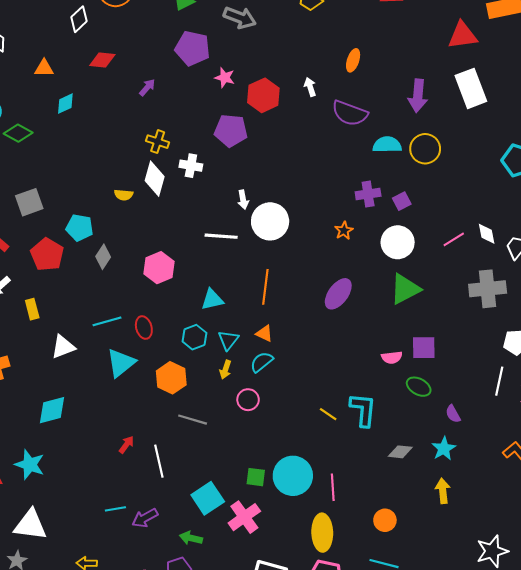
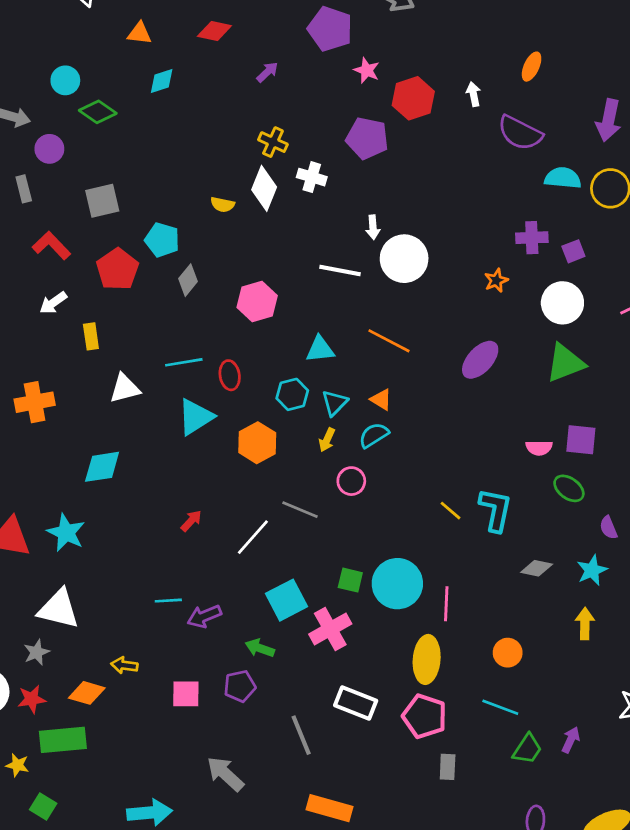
orange line: (265, 287) -> (389, 341), turned -76
gray line: (193, 420) -> (300, 510), moved
white line: (159, 461) -> (253, 537), moved, turned 48

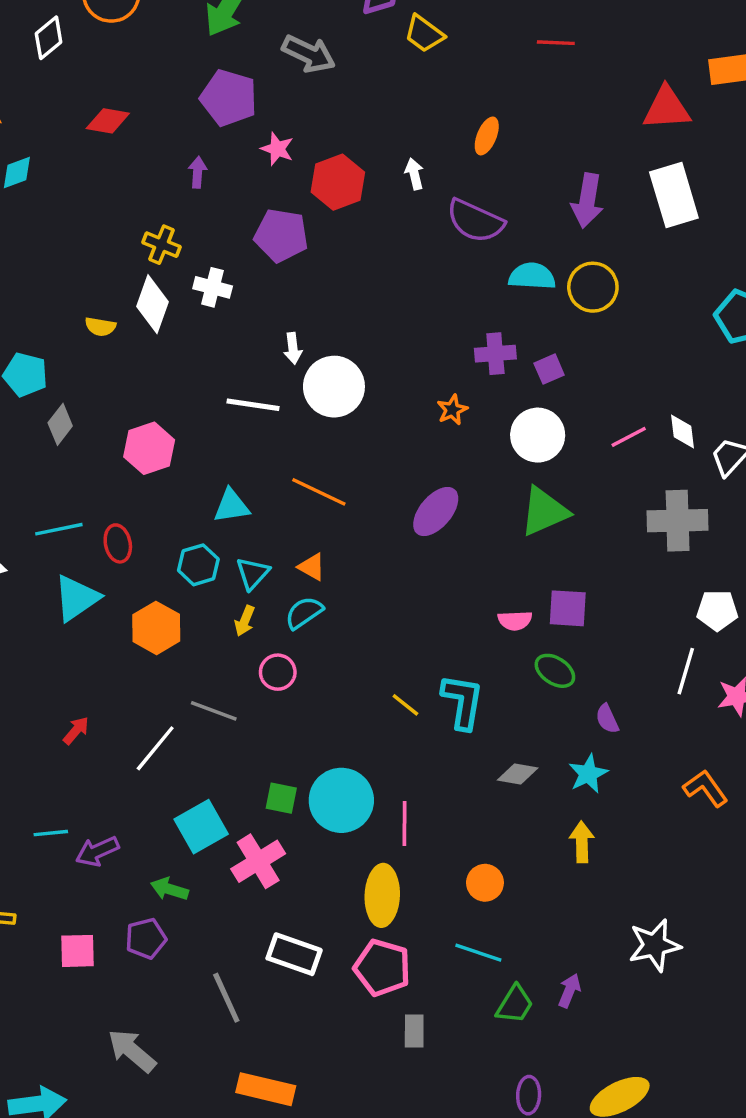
red diamond: (214, 31) -> (108, 121), moved
purple arrow: (267, 72) -> (198, 172), moved, turned -40

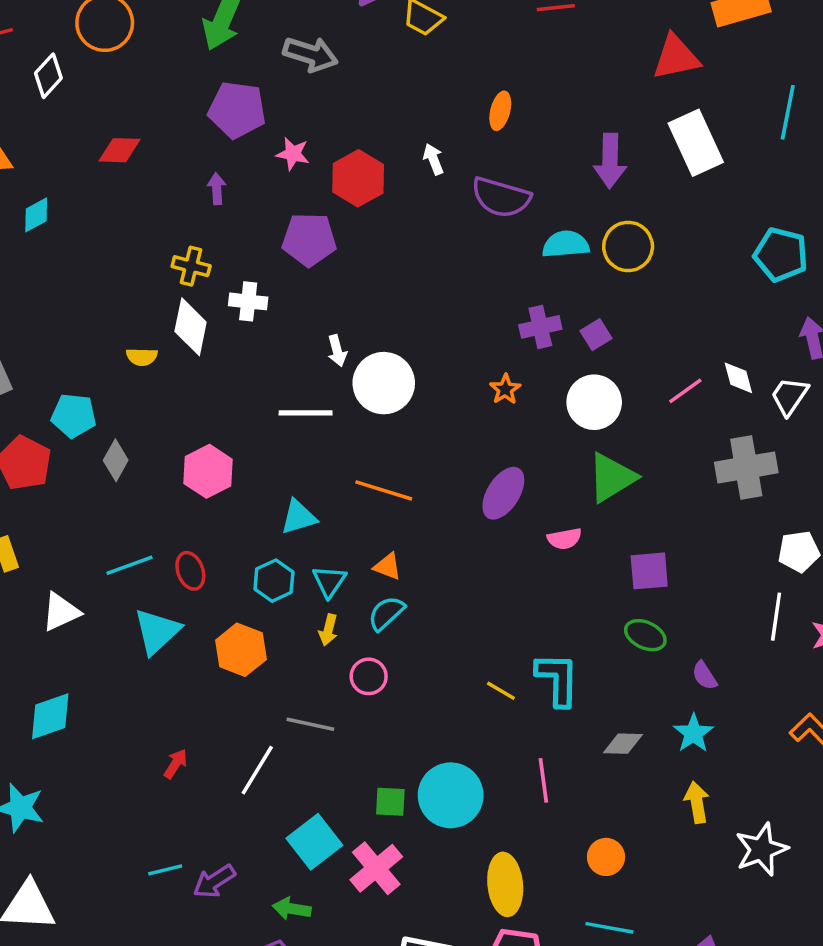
pink semicircle: (515, 621) -> (564, 539), moved
pink line: (405, 824) -> (543, 780), moved
white star: (655, 945) -> (761, 849), moved

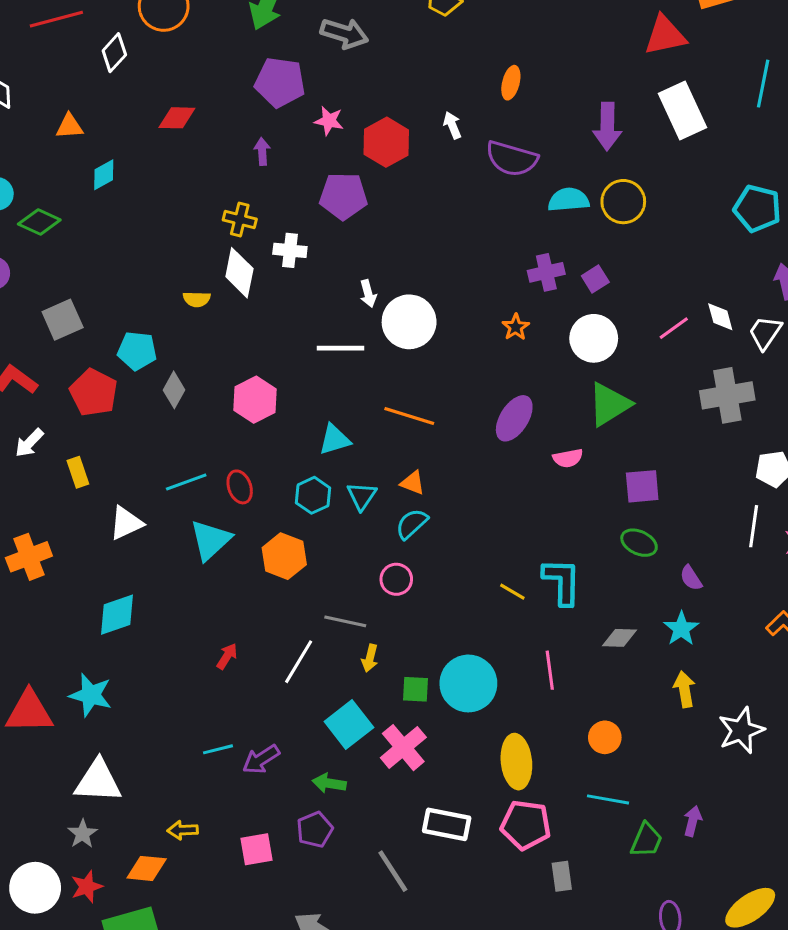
yellow arrow: (328, 630) -> (370, 658), moved

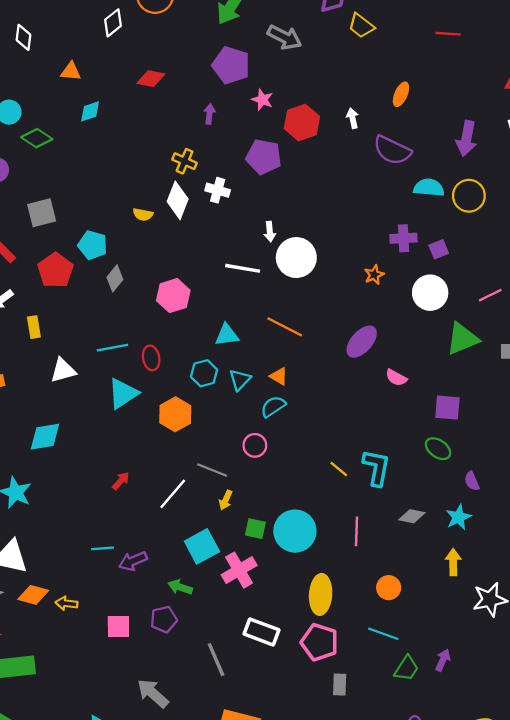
green triangle: (609, 404) -> (462, 339), moved
pink semicircle: (568, 458) -> (396, 378), turned 30
orange diamond: (147, 868) -> (33, 595), moved

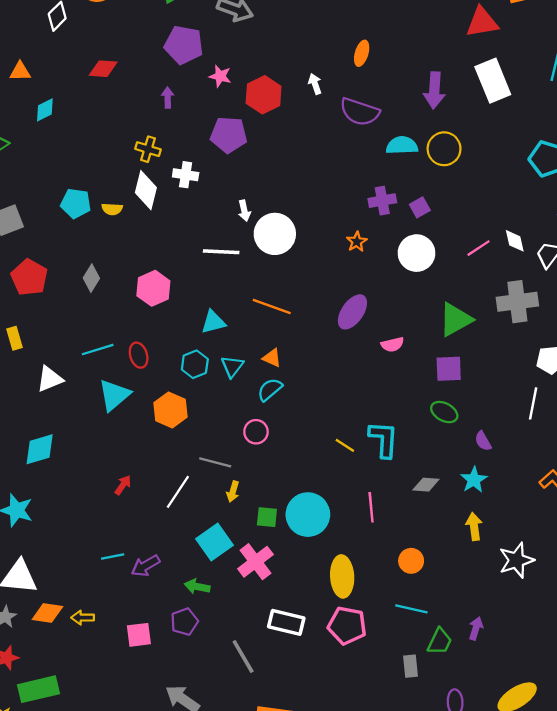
cyan pentagon: (93, 245) -> (76, 203), moved
green triangle: (462, 339) -> (455, 320), moved
pink semicircle: (396, 378) -> (392, 344), turned -35
gray rectangle: (340, 684) -> (410, 666), moved

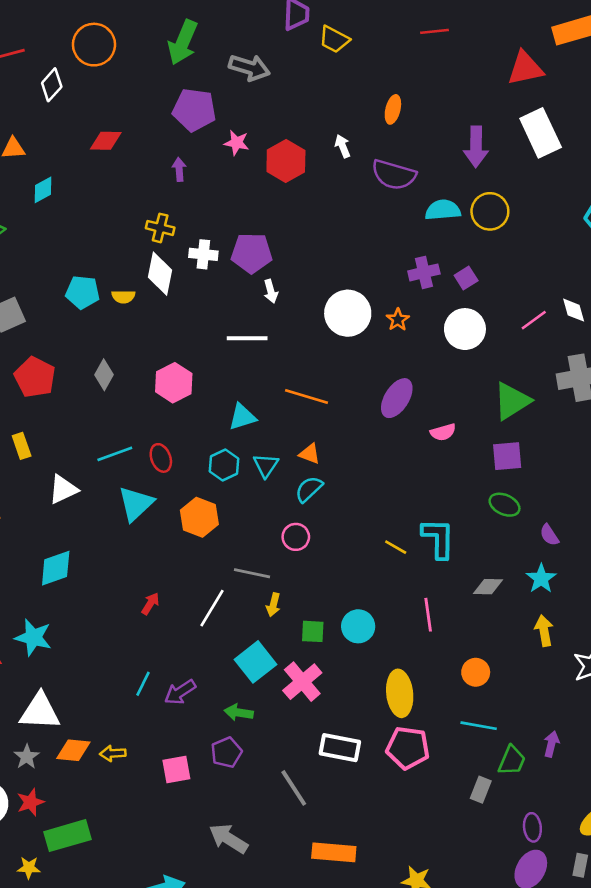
purple pentagon: (229, 135) -> (252, 253), moved
white circle: (275, 234) -> (348, 313), moved
cyan circle: (308, 515) -> (358, 626), size x0.7
cyan line: (113, 557) -> (143, 684), turned -50
gray rectangle: (410, 666) -> (481, 790), turned 30

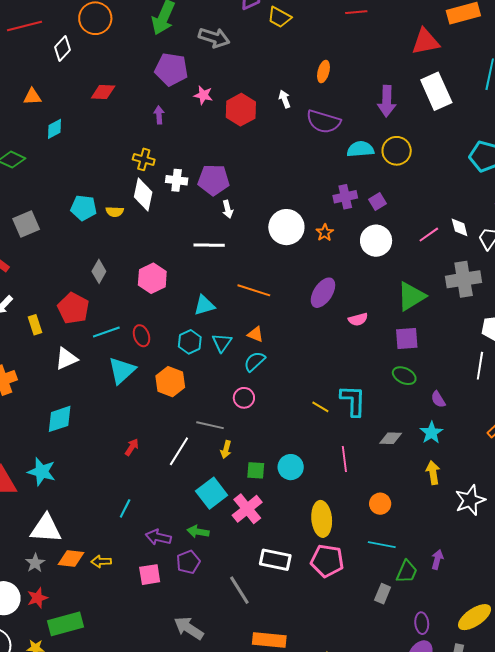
red pentagon: (35, 377) -> (73, 308), moved
purple arrow: (180, 692) -> (158, 537), moved, turned 45

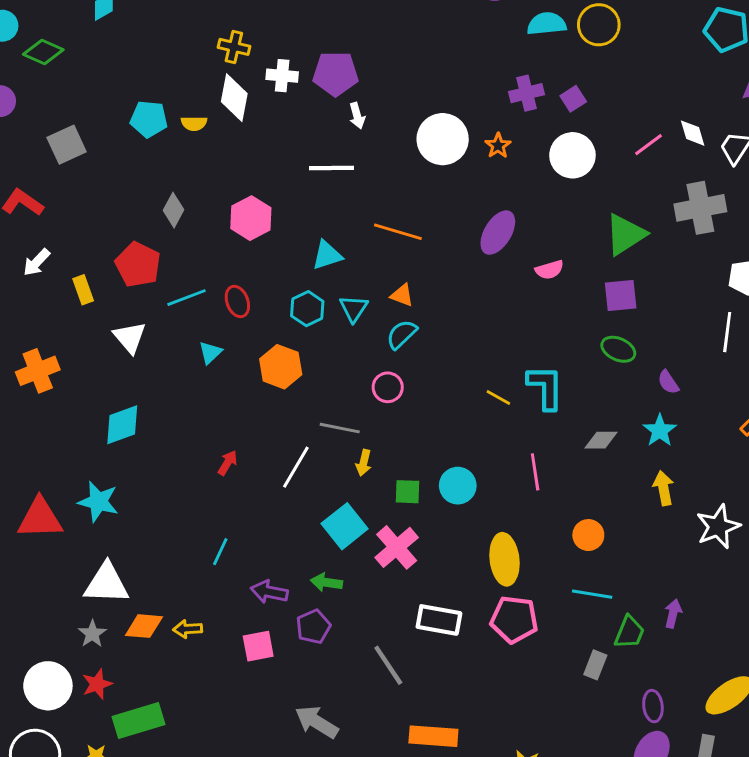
white triangle: (66, 359) -> (130, 337), turned -45
cyan triangle: (122, 370) -> (210, 352), size x0.6

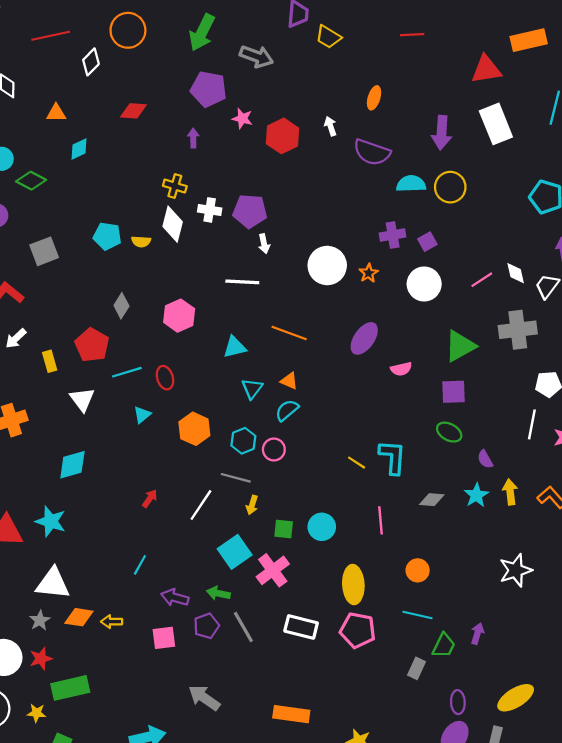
cyan hexagon: (307, 309) -> (243, 441), moved
yellow arrow: (663, 488) -> (510, 492), moved
gray line: (388, 665) -> (243, 627), moved

